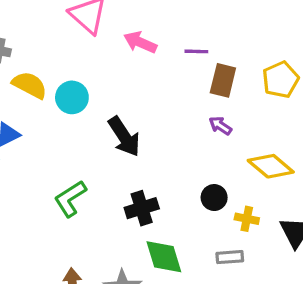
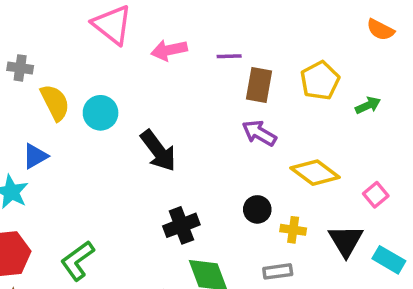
pink arrow: (140, 42) -> (169, 50), turned -32
yellow semicircle: (30, 85) -> (55, 102), turned 39
purple arrow: (220, 126) -> (259, 133), size x1.4
green L-shape: (70, 199) -> (77, 261), moved

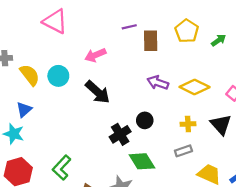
pink arrow: (169, 50) -> (95, 55), moved
purple arrow: (259, 133) -> (158, 83), moved
black circle: (257, 209) -> (145, 120), moved

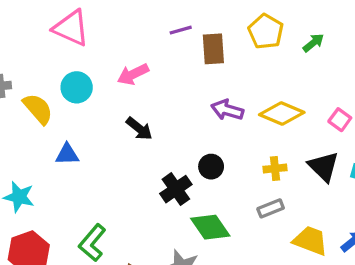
cyan circle: (58, 76) -> (77, 87), moved
black arrow: (98, 92) -> (139, 129), size x0.7
blue triangle: (24, 110) -> (67, 154), moved, turned 42

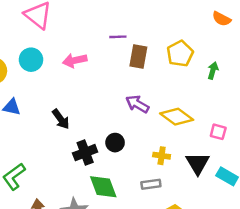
green arrow: (313, 43) -> (213, 71), turned -49
pink square: (340, 120) -> (218, 132), turned -35
black arrow: (139, 129) -> (61, 119), moved

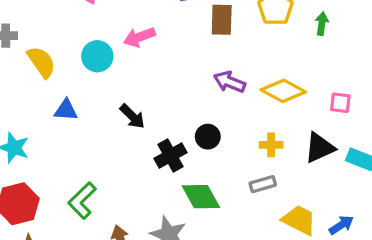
cyan circle: (31, 60) -> (97, 56), moved
black triangle: (198, 163) -> (320, 148), turned 45

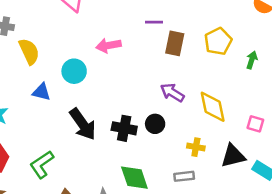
cyan circle: (97, 56) -> (74, 71), moved
yellow diamond: (283, 91) -> (213, 107), turned 40
black arrow: (132, 116) -> (83, 124), moved, size x1.5
black circle: (208, 137) -> (155, 124), moved
black cross: (171, 155) -> (124, 128), moved, turned 30

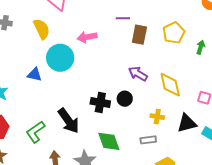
yellow semicircle: (29, 51) -> (42, 29), moved
cyan circle: (74, 71) -> (60, 58), size x1.4
black arrow: (83, 124) -> (69, 121), moved

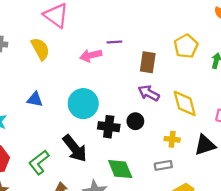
purple line: (123, 18) -> (114, 42), moved
brown rectangle: (139, 35) -> (148, 62), moved
cyan circle: (60, 58) -> (83, 104), moved

